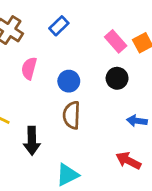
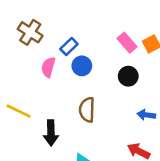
blue rectangle: (59, 26) -> (69, 47), moved
blue circle: (69, 81) -> (82, 66), moved

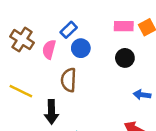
brown cross: (30, 32) -> (22, 40), moved
pink rectangle: (127, 43) -> (124, 26), turned -48
brown semicircle: (87, 110) -> (69, 80), moved

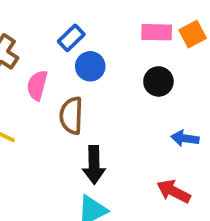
pink semicircle: (49, 49) -> (37, 85), moved
black arrow: (51, 112) -> (94, 165), moved

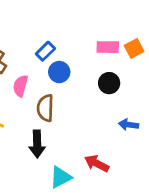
black arrow: (94, 165) -> (37, 144), moved
red arrow: (174, 191) -> (97, 163), moved

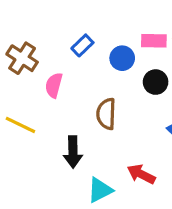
blue circle: (59, 72) -> (122, 58), moved
brown semicircle: (45, 108) -> (106, 114), moved

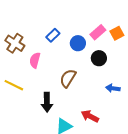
pink rectangle: (154, 41) -> (98, 32), turned -42
brown semicircle: (106, 114) -> (68, 78), turned 30

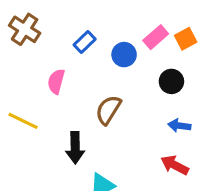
brown cross: (15, 43) -> (25, 29), moved
black circle: (99, 58) -> (171, 81), moved
red arrow: (90, 116) -> (175, 165), moved

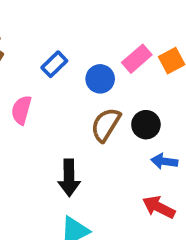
black circle: (171, 81) -> (146, 125), moved
brown semicircle: (108, 110) -> (106, 125), moved
black arrow: (75, 148) -> (69, 178), moved

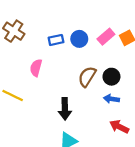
blue rectangle: (54, 64) -> (56, 40), turned 32
blue circle: (100, 79) -> (79, 39), moved
blue arrow: (164, 161) -> (111, 99), moved

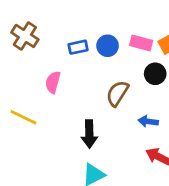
pink rectangle: (106, 37) -> (141, 43), turned 56
black circle: (111, 77) -> (155, 74), moved

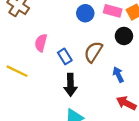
blue rectangle: (78, 47) -> (65, 56), moved, turned 70
blue arrow: (148, 121) -> (118, 75), turned 56

